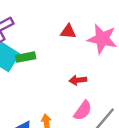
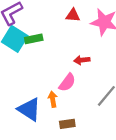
pink semicircle: (83, 111) -> (67, 82), moved

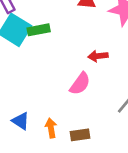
orange arrow: (53, 99) -> (51, 128), moved
blue triangle: (29, 109) -> (21, 121), moved, size x0.6

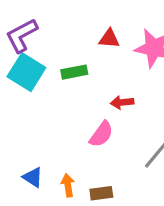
green rectangle: (39, 30) -> (74, 72), moved

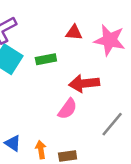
red arrow: (122, 102) -> (84, 83), size x1.6

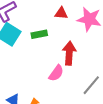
red arrow: (84, 83) -> (69, 53), turned 100

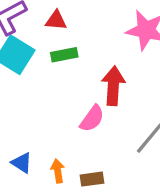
red triangle: (61, 13) -> (56, 20), moved

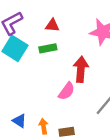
red triangle: (56, 20) -> (52, 25), moved

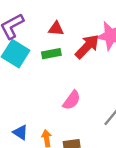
red arrow: (81, 69) -> (87, 46), moved, turned 40

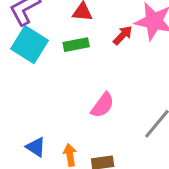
red arrow: (87, 46) -> (123, 35), size x0.6

